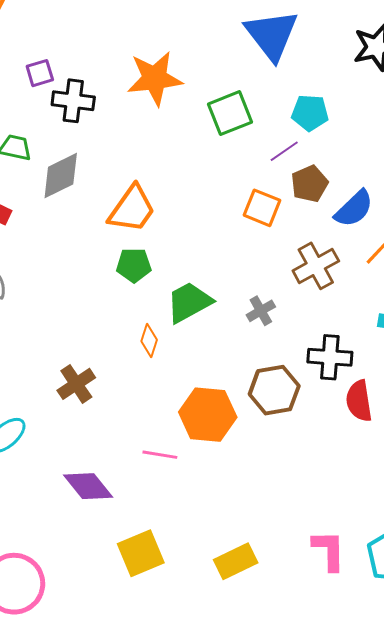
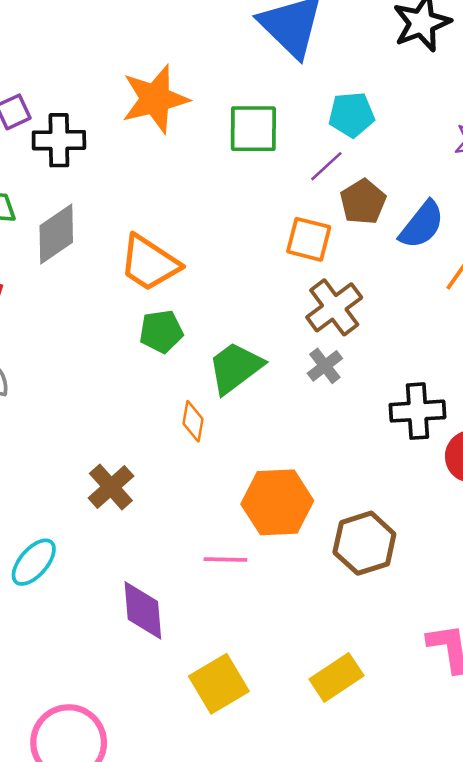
green square: (230, 113) -> (253, 129), turned 30
orange trapezoid: (132, 209) -> (149, 263), turned 96
brown cross: (316, 266) -> (334, 307), moved
brown hexagon: (274, 390) -> (364, 543), moved
purple diamond: (88, 486) -> (143, 610), turned 42

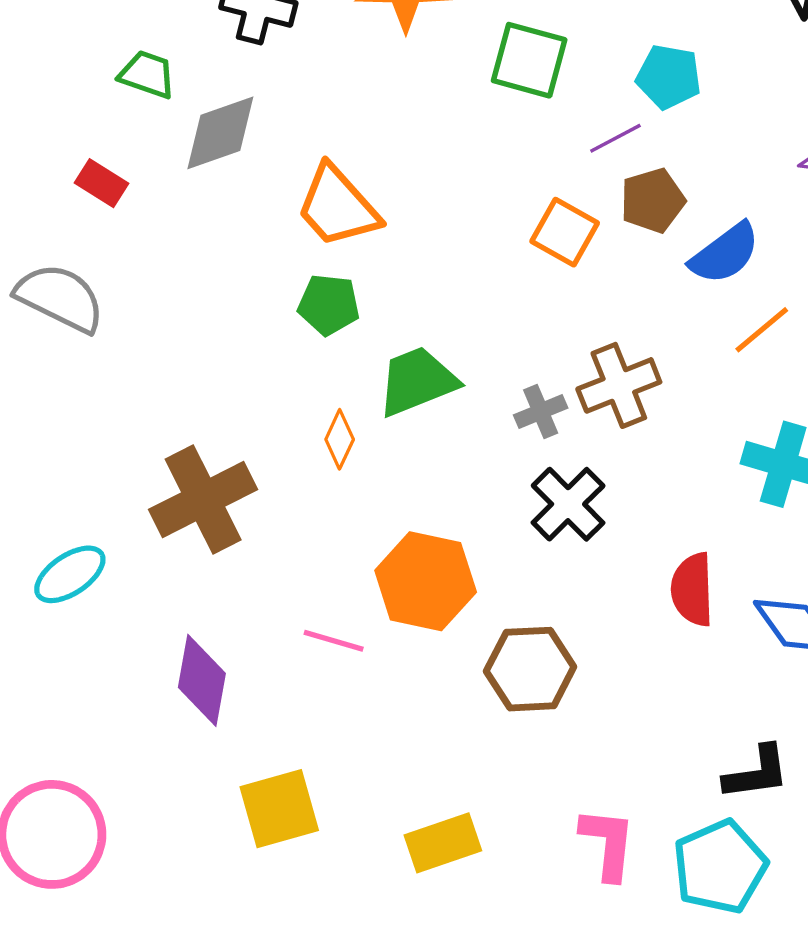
brown cross: (334, 307) -> (619, 385), moved
black cross: (417, 411) -> (568, 504), moved, turned 34
brown cross: (111, 487) -> (203, 499), size x1.5

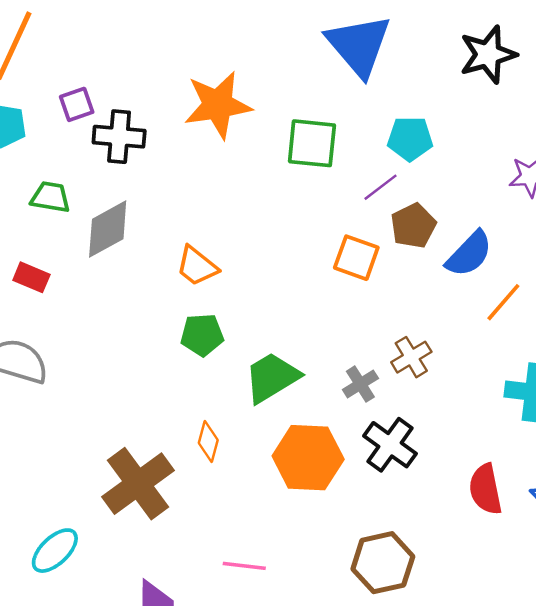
orange trapezoid: (338, 207) -> (197, 266), size x0.7
brown cross: (619, 385) -> (411, 357), size x0.7
orange diamond: (340, 439) -> (208, 441), moved
orange hexagon: (426, 581) -> (308, 458), moved

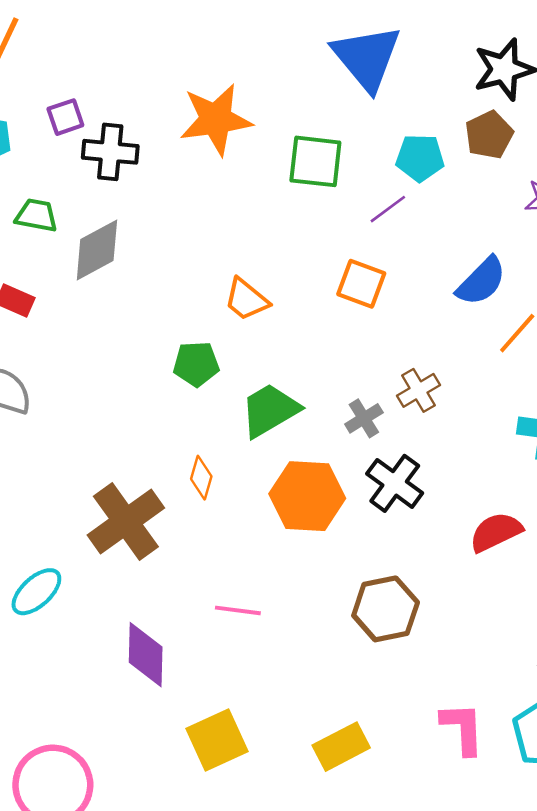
brown pentagon: (413, 226) -> (489, 135), moved
orange trapezoid: (197, 266) -> (246, 299), moved
red semicircle: (486, 489) -> (496, 532), turned 75

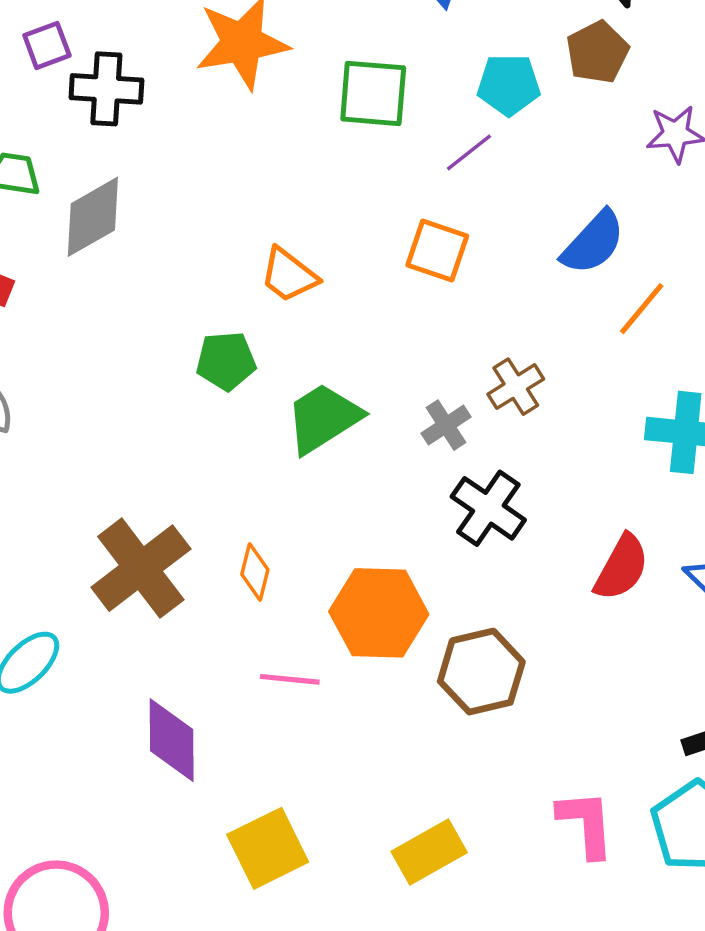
orange diamond: (201, 478) -> (255, 572), moved
orange hexagon: (307, 496) -> (379, 613), moved
red semicircle: (496, 532) -> (622, 567), turned 146

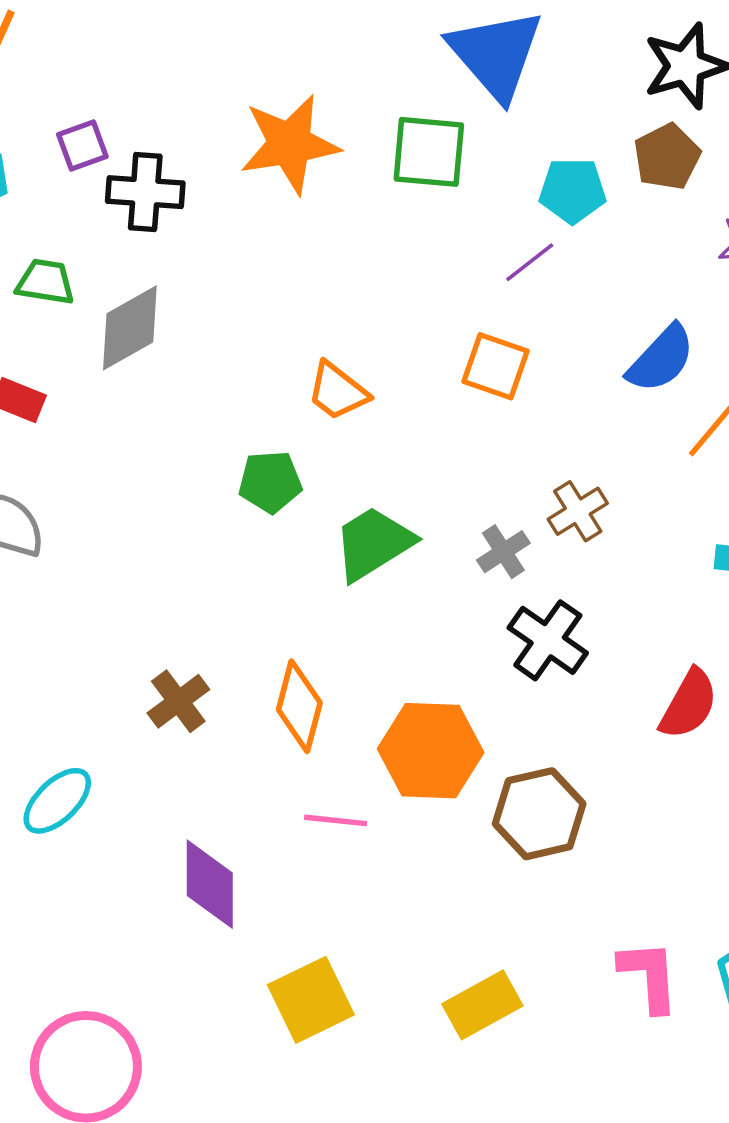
green square: (373, 93) -> (429, 152), moved
brown cross: (141, 568) -> (178, 701), size x0.6
orange diamond: (255, 572) -> (299, 706), size x1.5

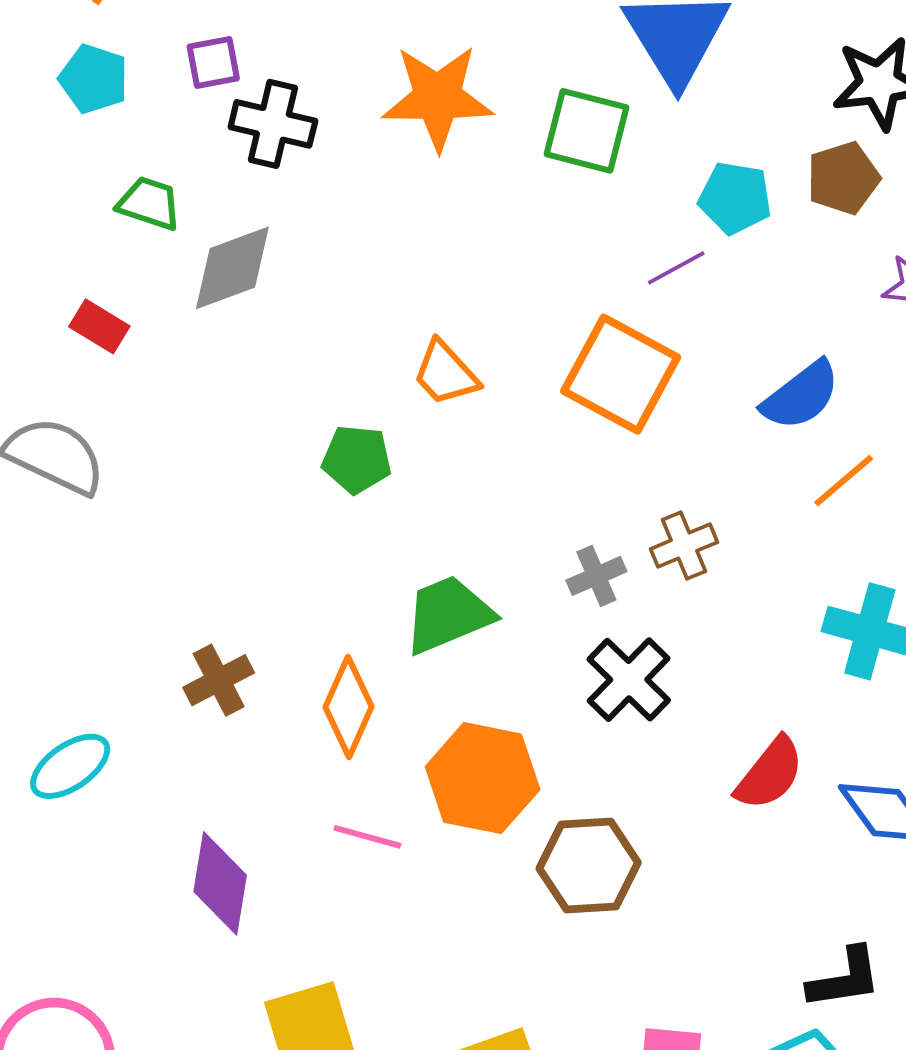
orange square: (495, 366) -> (621, 374), size x1.5
green trapezoid: (373, 543) -> (448, 614), moved

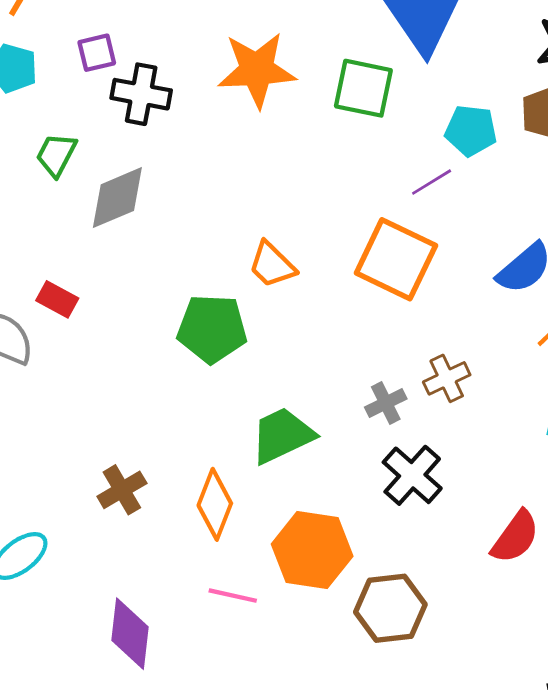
green trapezoid: (149, 203) -> (56, 155), turned -78
red rectangle: (99, 326) -> (57, 299), moved
green pentagon: (357, 459) -> (212, 329), size x1.4

